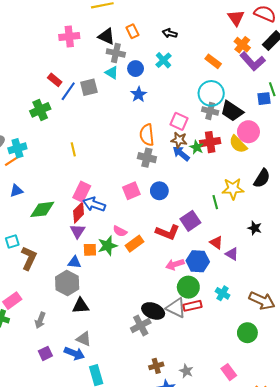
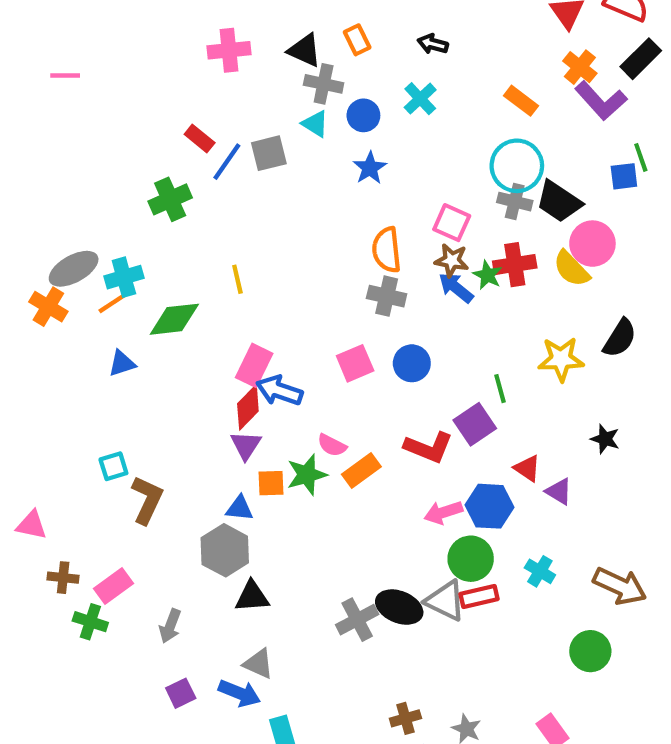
green line: (215, 202) -> (500, 389), moved
green diamond: (42, 209) -> (174, 319), moved
gray cross: (141, 325) -> (357, 620), moved

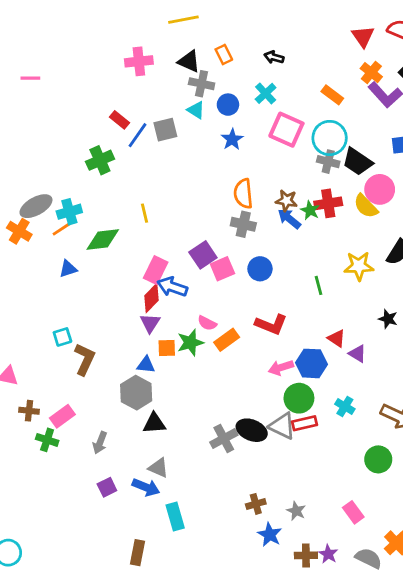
pink square: (452, 223) -> (286, 130), moved, size x1.4
purple square: (475, 424) -> (203, 255), moved

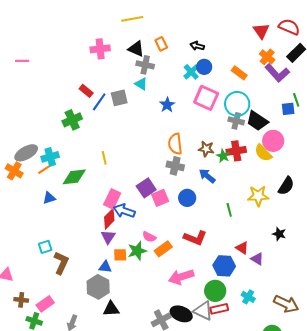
blue circle: (228, 105) -> (204, 67), moved
blue arrow: (289, 219) -> (207, 176), moved
pink arrow: (281, 368) -> (181, 277), moved, size x1.4

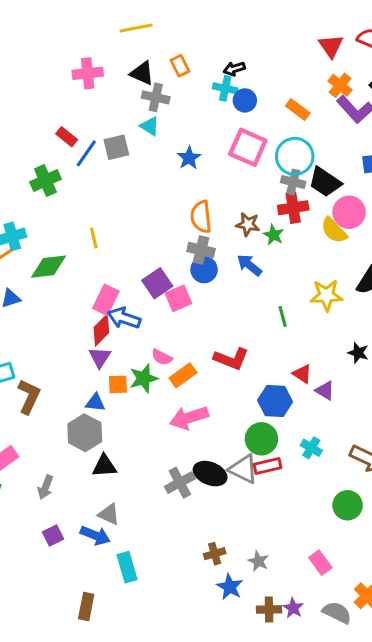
black arrow: (197, 46) -> (234, 69), turned -32
cyan cross: (191, 72) -> (225, 88), moved, turned -35
red cross: (236, 151) -> (293, 208), moved
blue circle: (187, 198) -> (204, 270), moved
pink arrow: (181, 277) -> (189, 418), moved

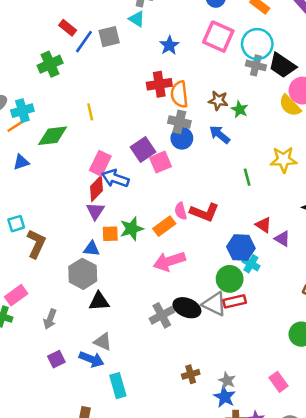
red cross: (293, 208) -> (159, 84), moved
pink semicircle: (162, 357) -> (181, 211), moved, turned 48
cyan cross: (311, 448) -> (251, 264), moved
blue star: (230, 587) -> (225, 397), moved

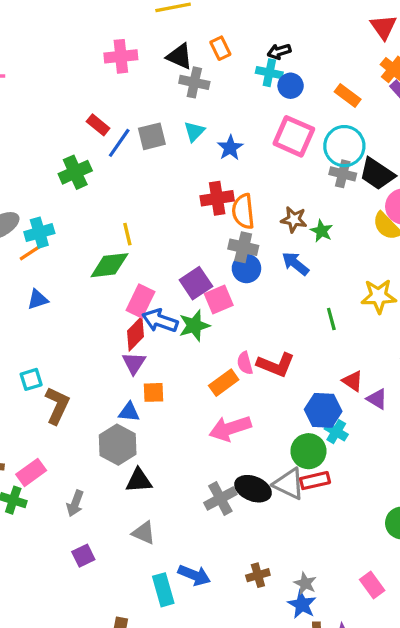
cyan triangle: (137, 19) -> (194, 131), moved, turned 42
green diamond: (53, 136) -> (109, 265), moved
green star: (132, 229) -> (194, 326), moved
blue arrow: (91, 359) -> (194, 575), moved

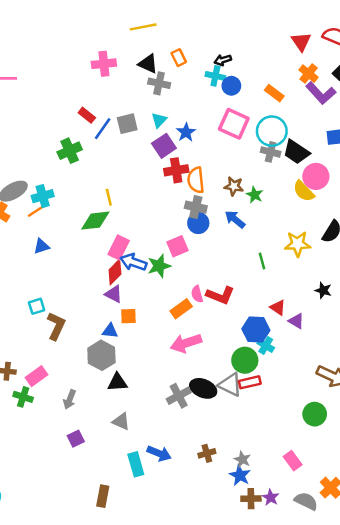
purple square: (196, 283) -> (164, 146), moved
purple triangle: (134, 363) -> (114, 294), turned -36

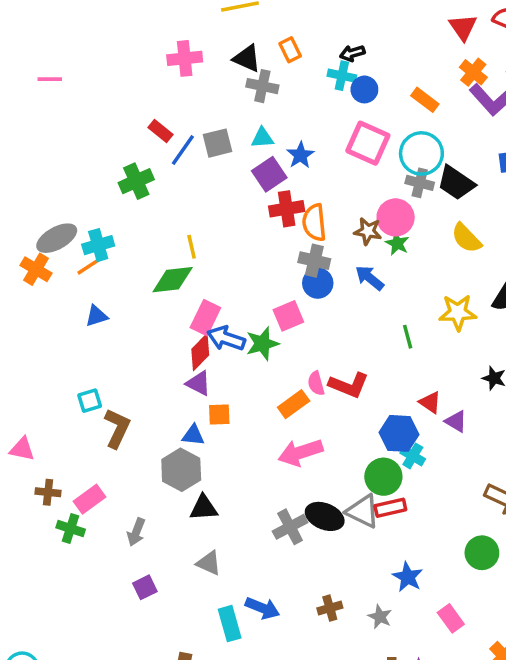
cyan triangle: (159, 120) -> (262, 138), turned 42
pink circle: (316, 176) -> (396, 217), moved
blue star: (240, 475) -> (408, 577), moved

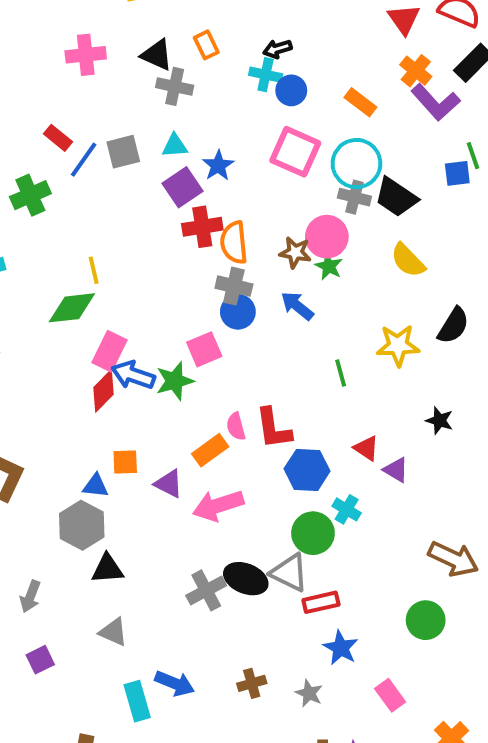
purple triangle: (198, 383) -> (169, 484), moved
red L-shape: (349, 385) -> (273, 428), turned 60
blue hexagon: (399, 433) -> (307, 470), moved
red rectangle: (390, 508) -> (321, 602), moved

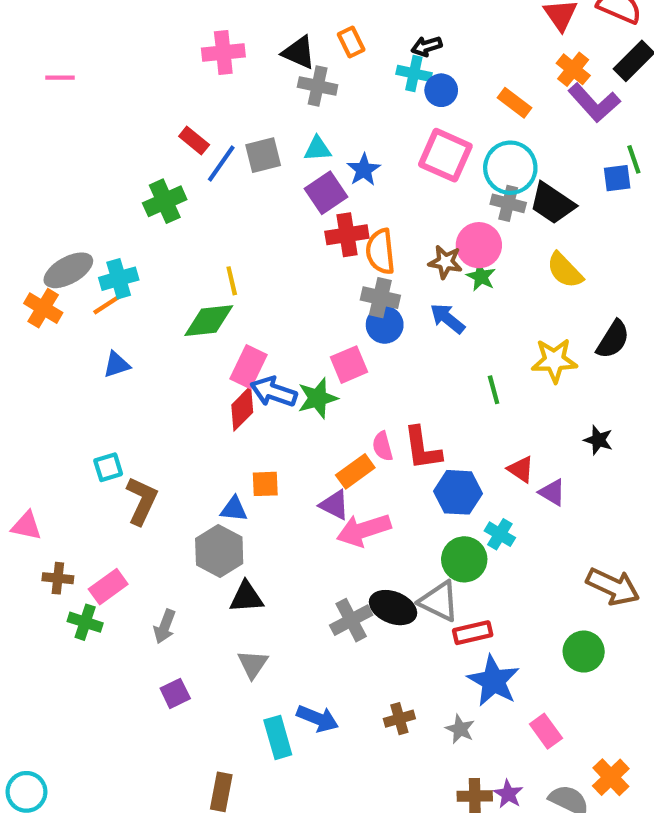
purple triangle: (169, 484) -> (334, 505), moved
gray triangle: (113, 632) -> (253, 664), turned 40
blue star: (341, 648) -> (494, 681), size x1.4

